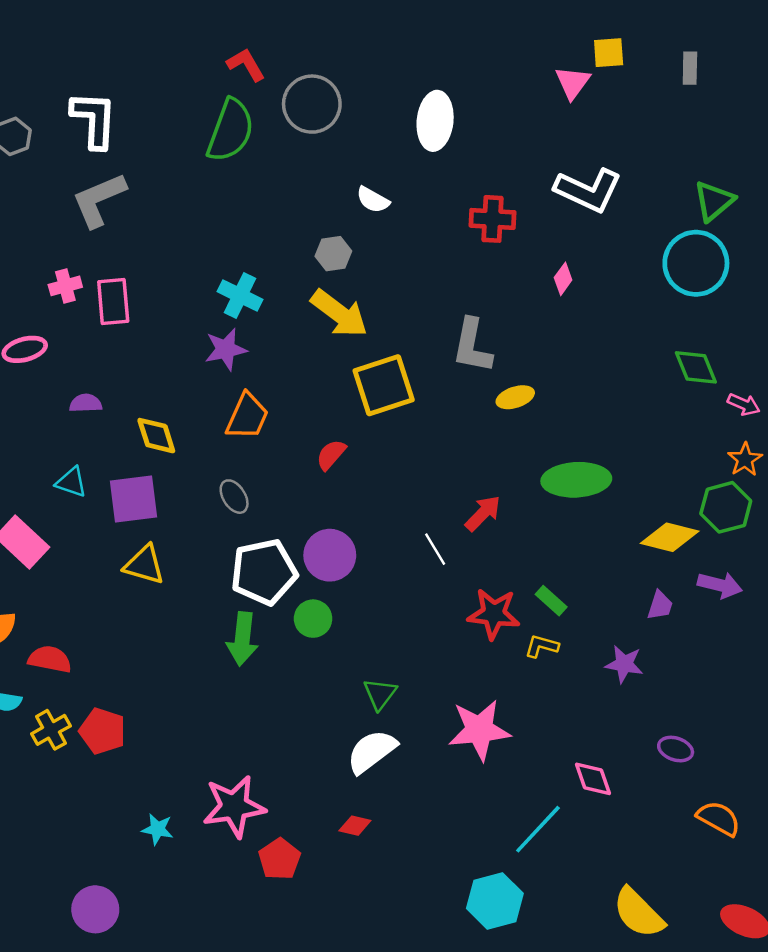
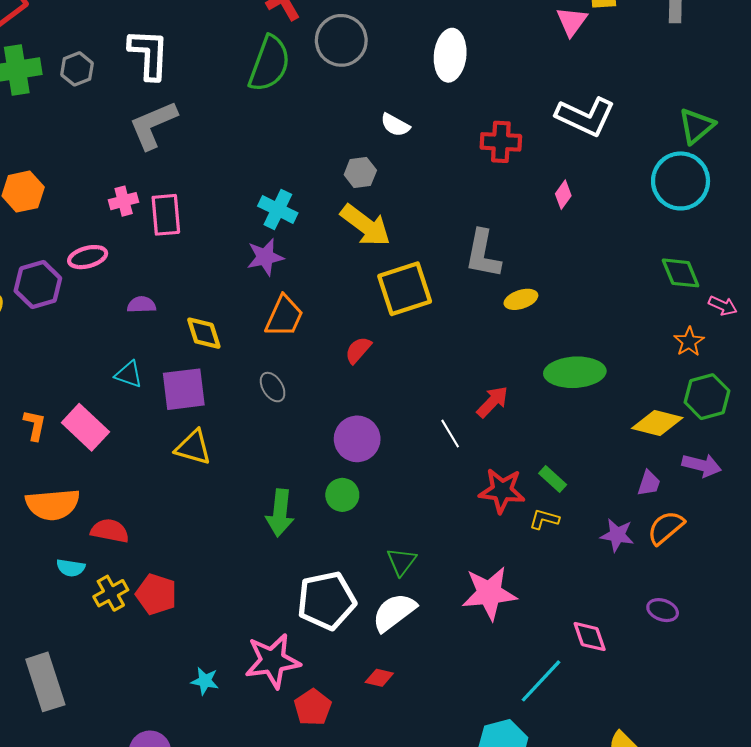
orange star: (745, 459) -> (689, 342), moved
white pentagon: (264, 572) -> (326, 601), moved
orange semicircle: (719, 818) -> (666, 528), moved, turned -69

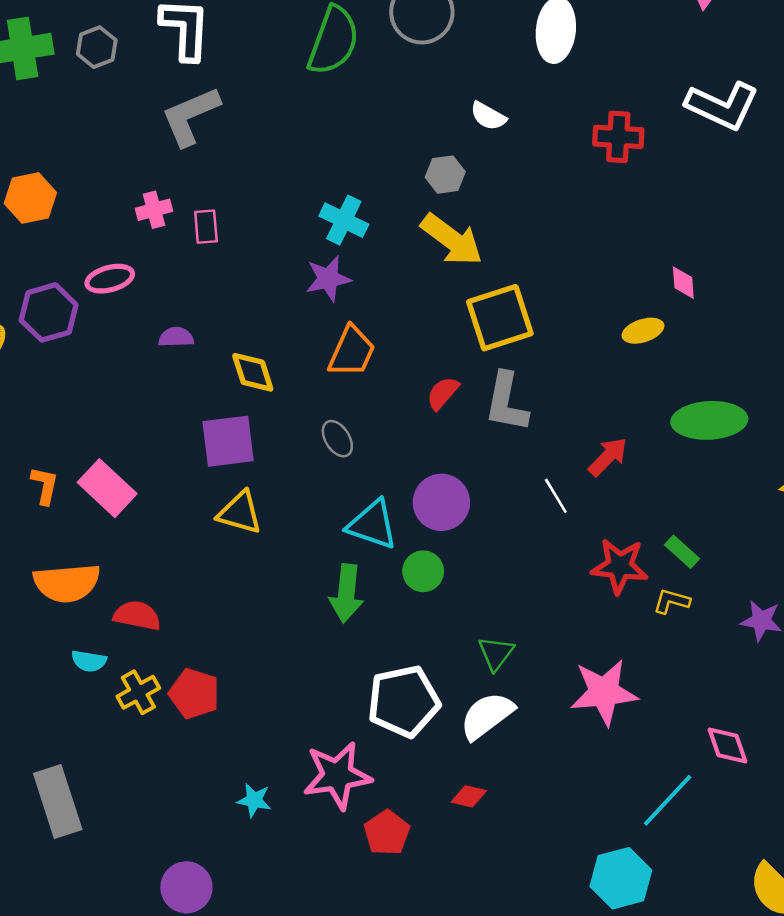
pink diamond: (563, 195) -> (683, 283), moved, turned -40
pink rectangle: (166, 215) -> (206, 227), size x0.7
gray L-shape: (483, 254) -> (506, 402), moved
cyan triangle: (129, 374) -> (372, 524), moved, size x1.5

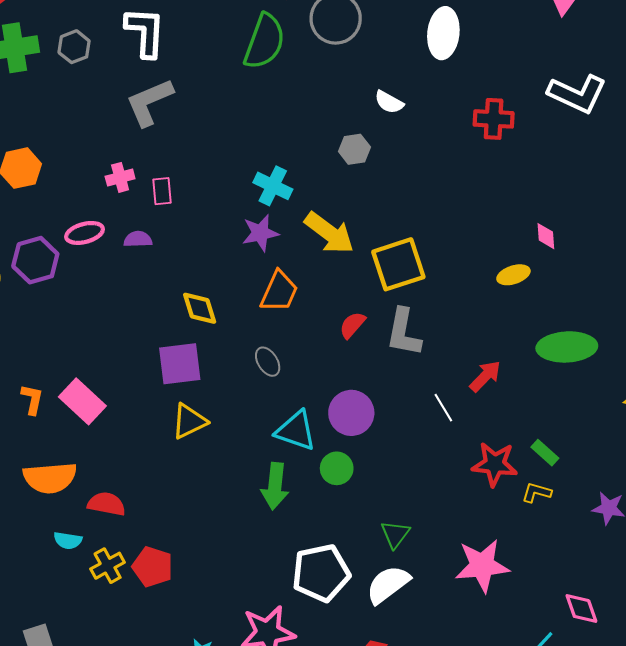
yellow arrow: (452, 240) -> (329, 233), moved
purple semicircle: (176, 337) -> (138, 239), moved
yellow triangle: (240, 513) -> (189, 421), turned -42

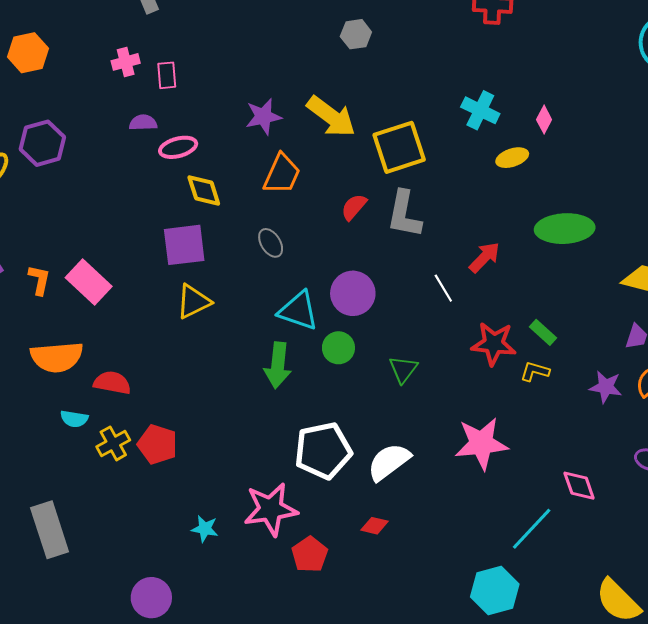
cyan cross: (273, 186) -> (480, 110), moved
pink ellipse: (85, 233) -> (178, 147), moved
pink diamond: (546, 236) -> (544, 120), turned 32
green triangle: (395, 534) -> (403, 369), moved

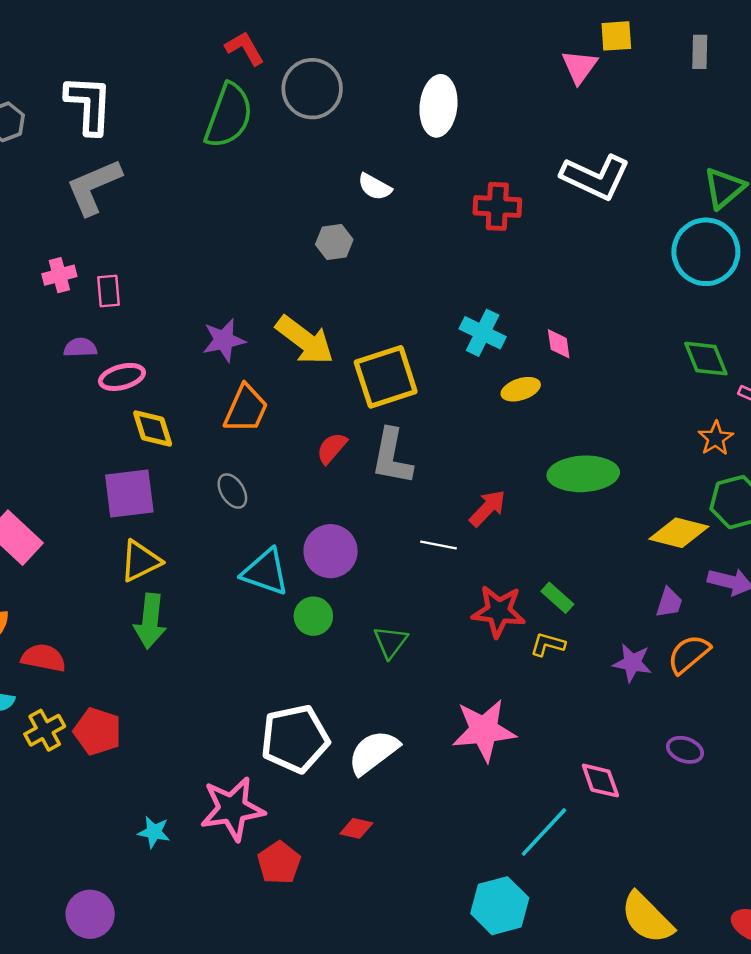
pink diamond: (544, 120) -> (559, 344), turned -36
white line: (443, 288) -> (438, 545), turned -48
green arrow: (278, 365) -> (150, 621), moved

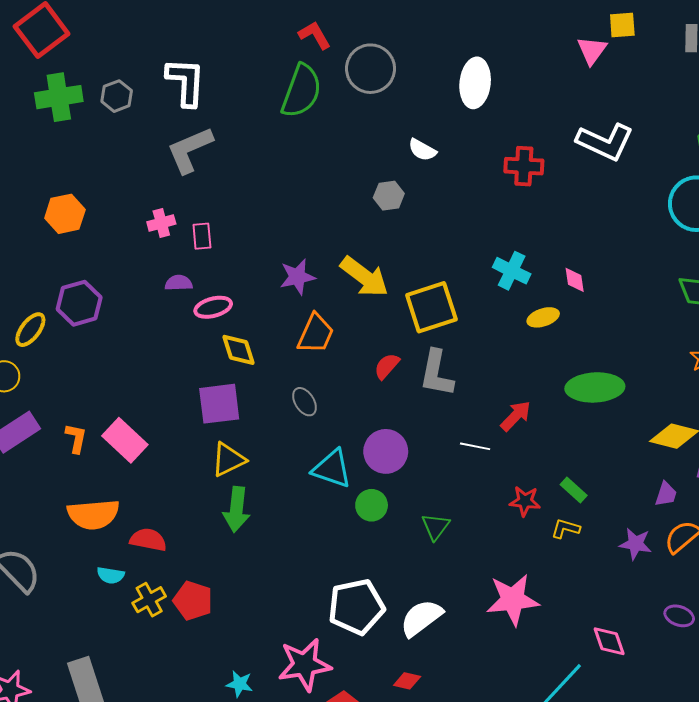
red star: (499, 611) -> (525, 501), size x0.7

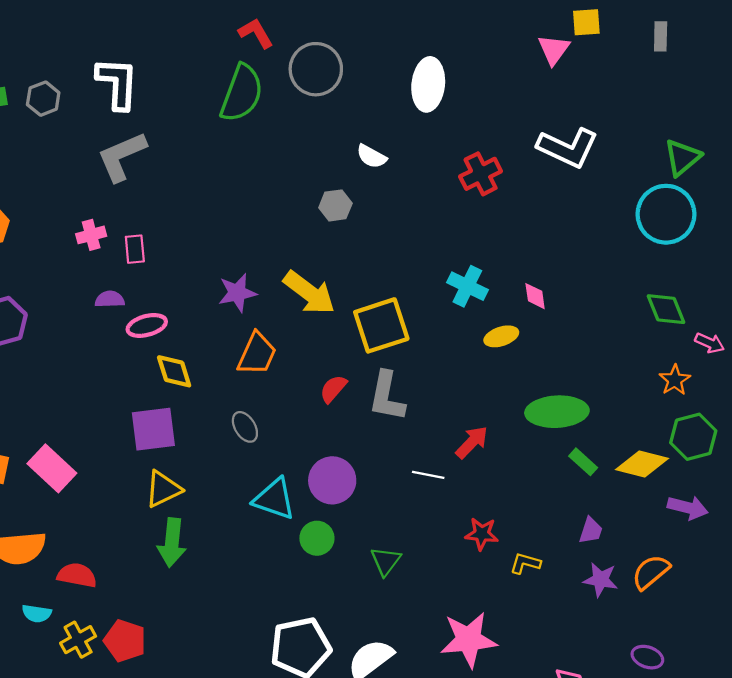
red cross: (524, 166) -> (481, 174), turned -30
green rectangle: (574, 490) -> (583, 462), moved
purple trapezoid: (666, 494) -> (591, 531), moved

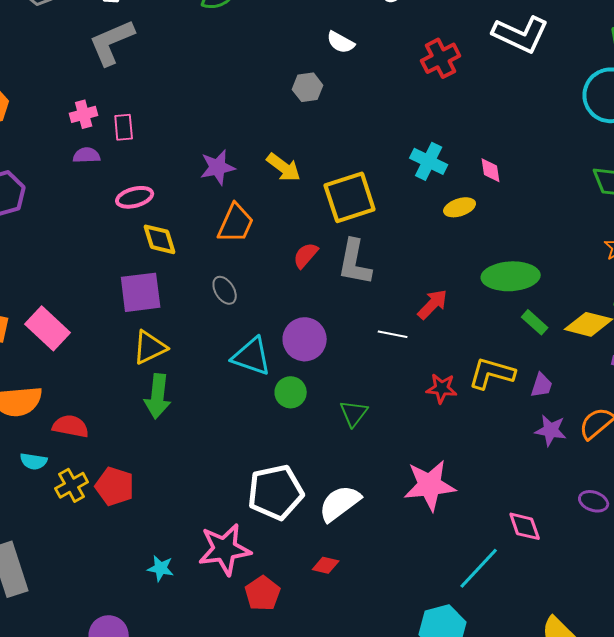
yellow arrow: (309, 293) -> (284, 167), size x0.7
purple semicircle: (110, 299) -> (87, 155), moved
yellow L-shape: (525, 563) -> (492, 373), moved, size x1.6

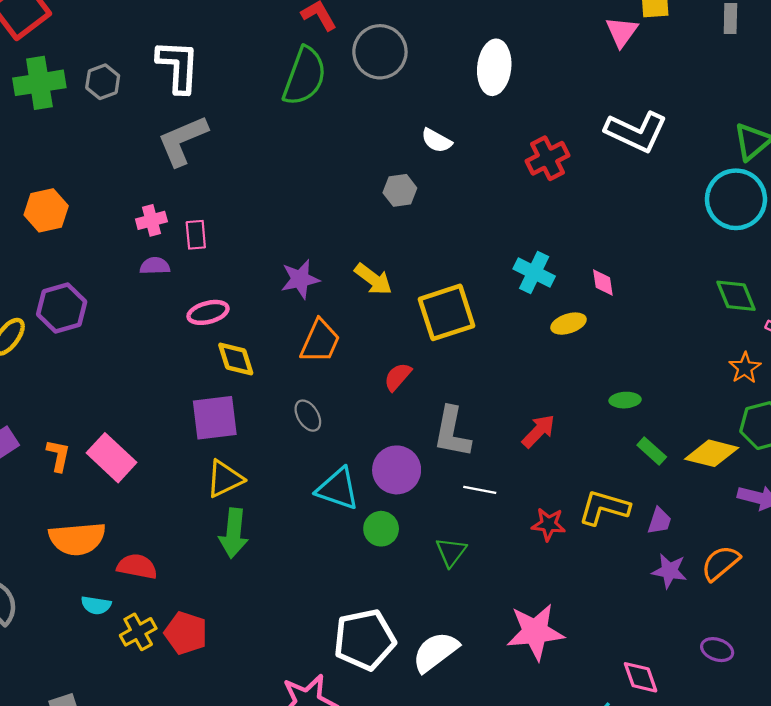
gray L-shape: (355, 262) -> (452, 432), moved
green ellipse: (511, 276) -> (625, 400), size x0.5
white line: (393, 334) -> (480, 490), moved

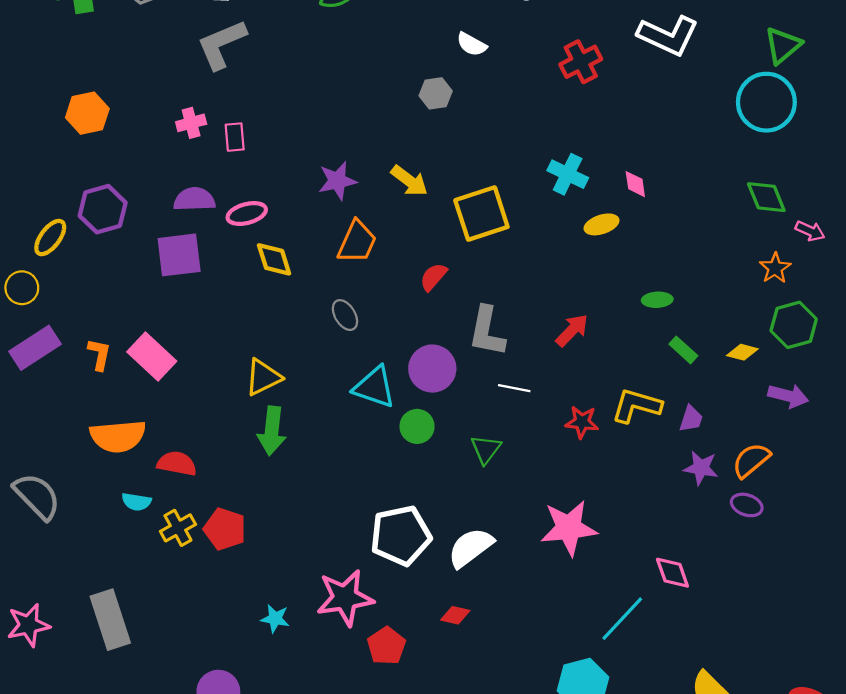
purple semicircle: (155, 266) -> (194, 199), moved, size x1.4
purple square: (215, 418) -> (179, 255), moved
yellow diamond: (712, 453) -> (742, 352), size x0.6
purple ellipse: (717, 650) -> (747, 505), moved

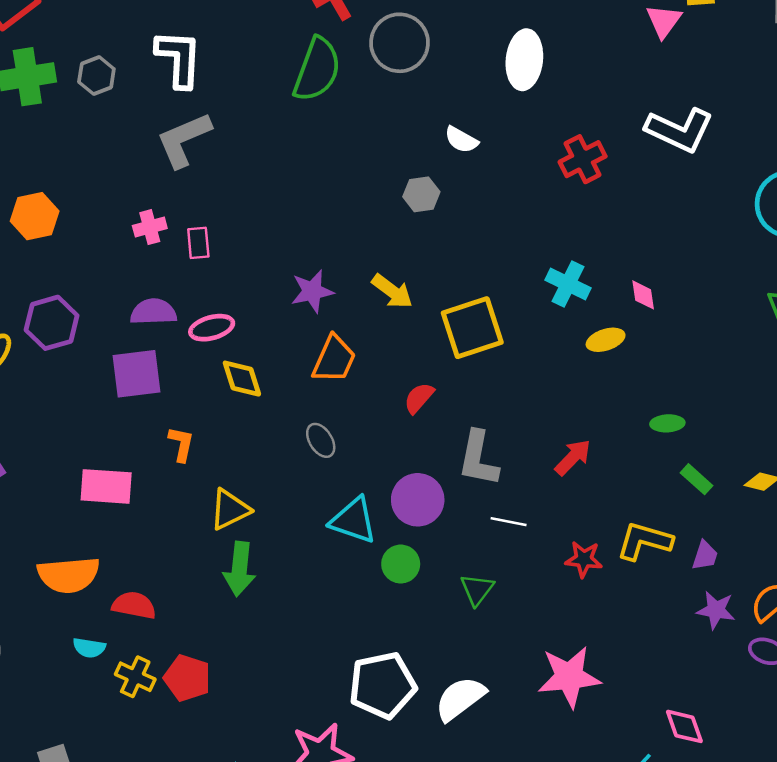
orange L-shape: (99, 354) -> (181, 444), moved
pink rectangle: (152, 357) -> (106, 486), turned -39
yellow cross: (178, 528) -> (135, 677), turned -36

